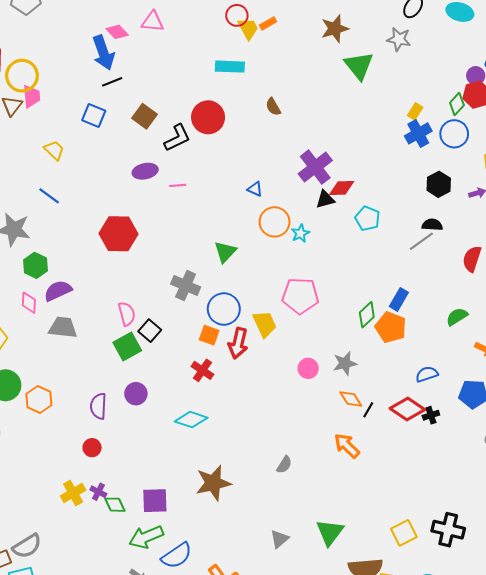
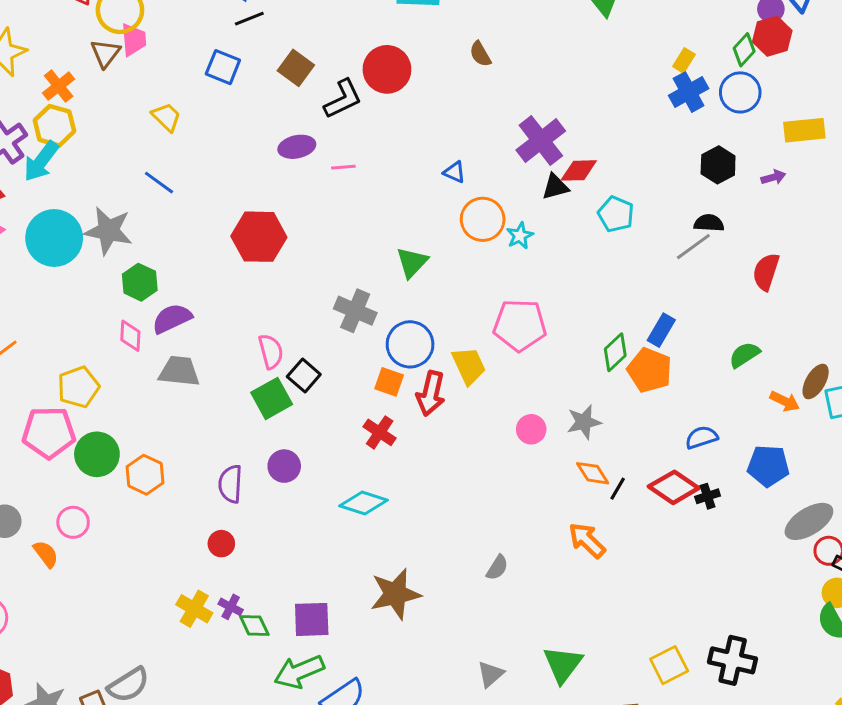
yellow cross: (73, 493) -> (194, 609), turned -30

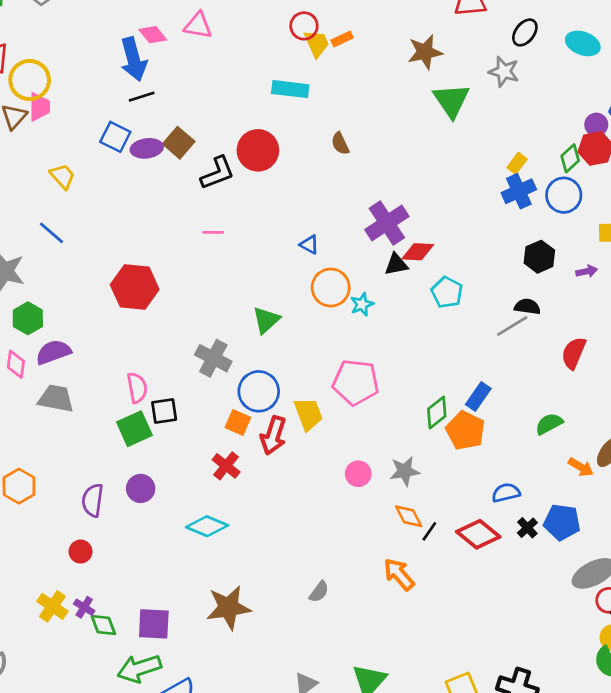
purple ellipse: (297, 147) -> (147, 148), moved
black square: (304, 376) -> (164, 411), turned 36
black cross: (708, 496) -> (527, 528), moved, turned -30

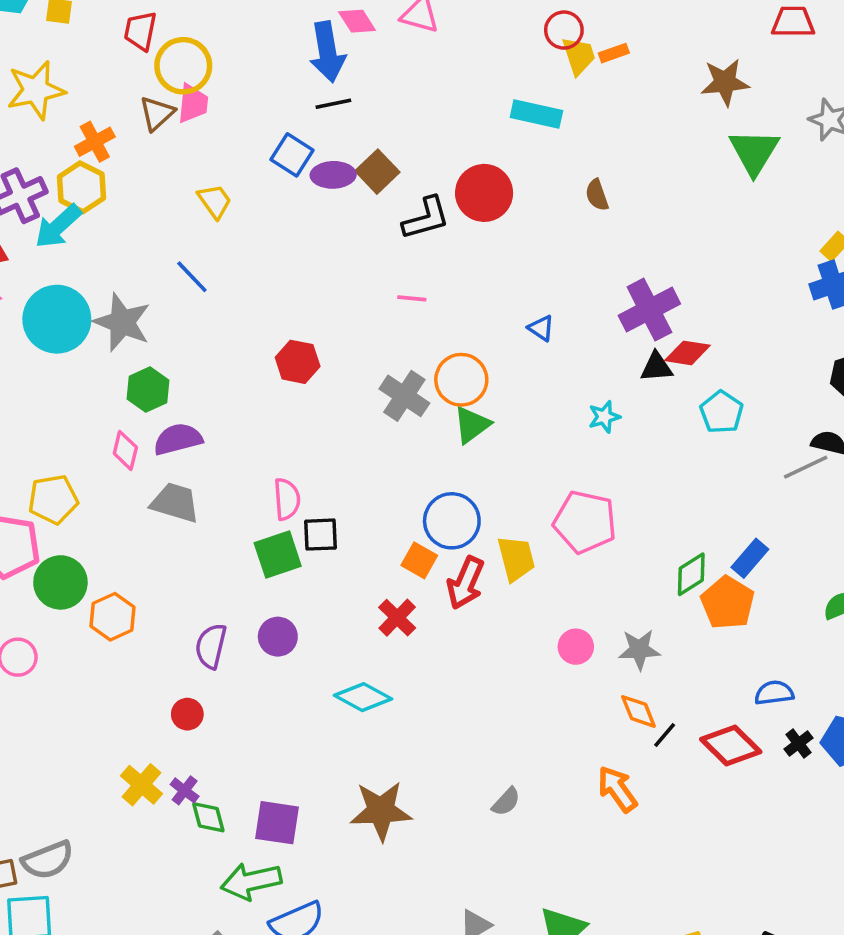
red hexagon: (135, 287) -> (298, 362), size x0.7
orange circle: (331, 288) -> (461, 380), moved
gray cross: (213, 358) -> (404, 396), moved

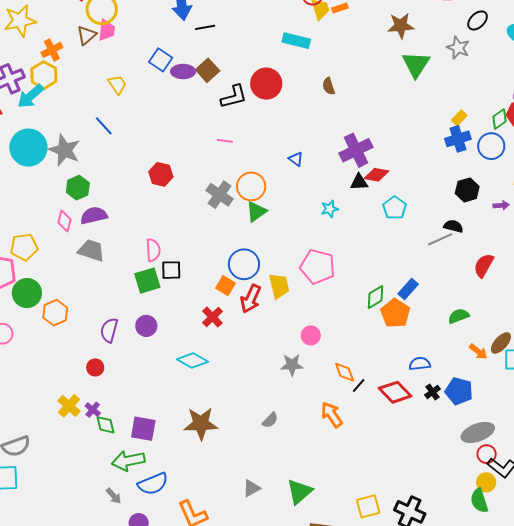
black line: (333, 104) -> (205, 27), moved
gray star: (639, 650) -> (292, 365), moved

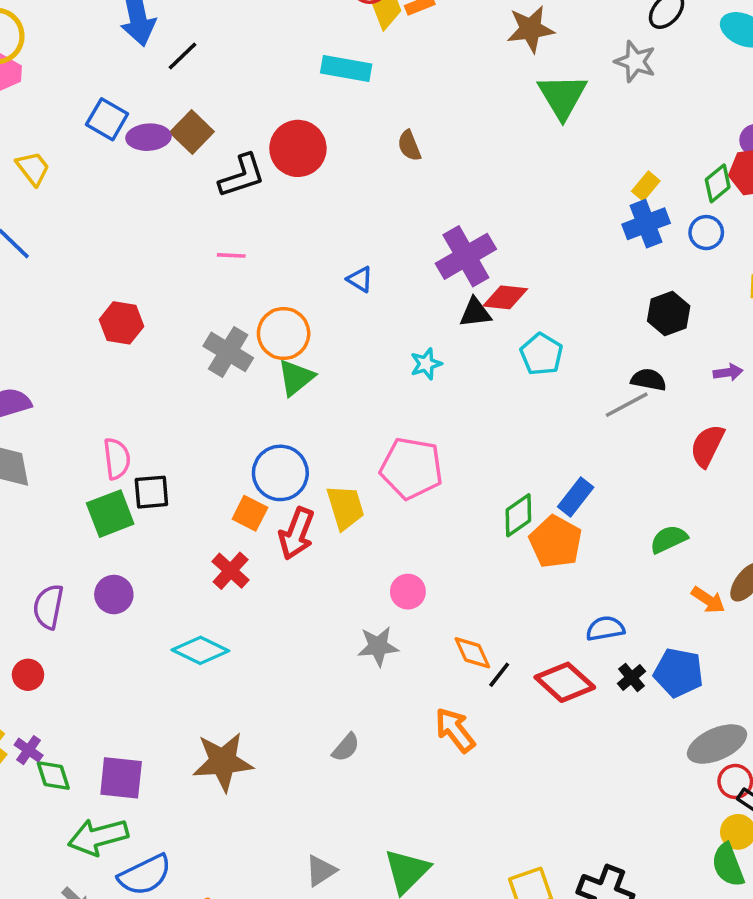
black line: (205, 27) -> (182, 56), turned -30
blue circle: (491, 146) -> (706, 233), size x0.7
purple arrow: (501, 205) -> (728, 372), moved

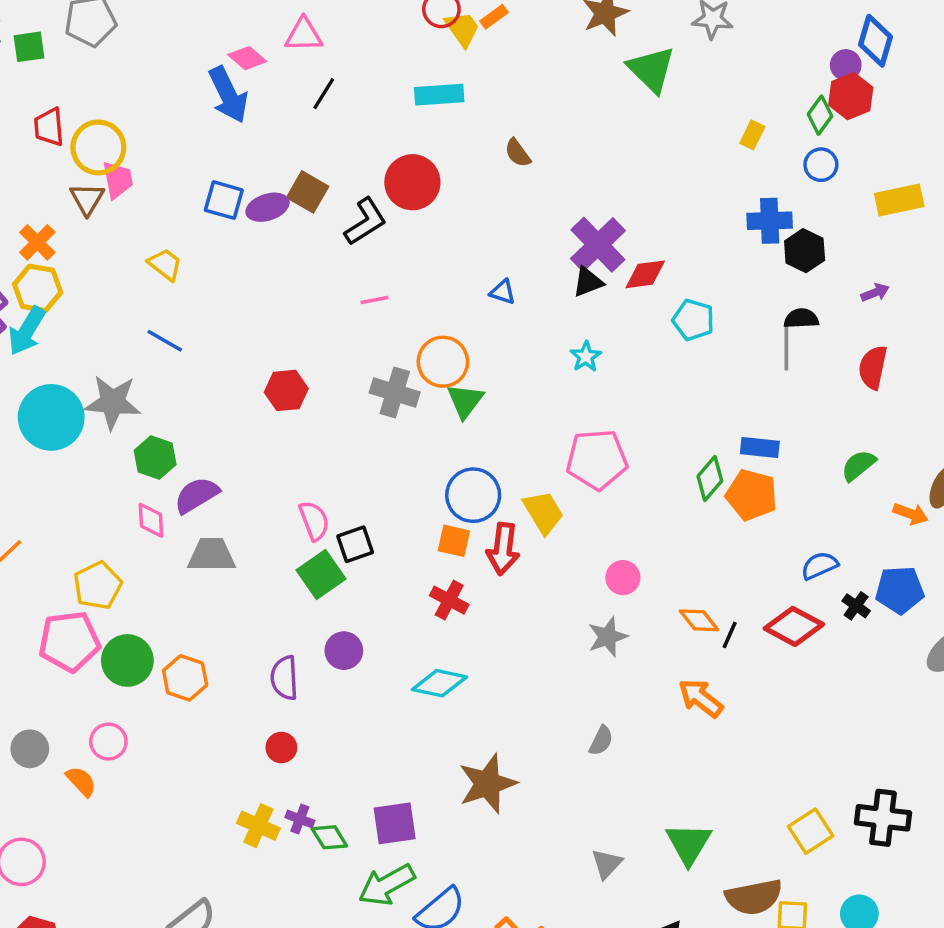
black line: (182, 56) -> (324, 94), moved
blue cross: (646, 224) -> (770, 221), moved, turned 33
black triangle: (475, 313) -> (588, 282), moved
gray line: (627, 405) -> (786, 347), turned -48
blue rectangle: (576, 497) -> (760, 447), turned 72

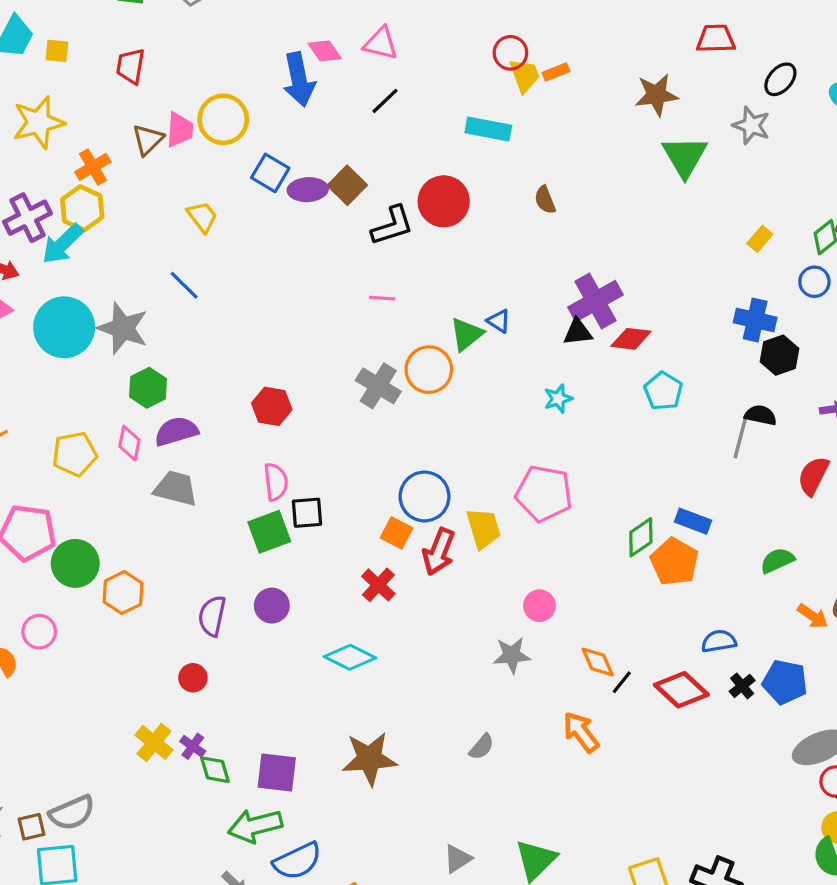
yellow circle: (98, 147) -> (223, 119), moved
red hexagon: (286, 390) -> (272, 406), moved
green triangle: (465, 401) -> (467, 334), moved
yellow pentagon: (98, 585) -> (75, 454), moved

